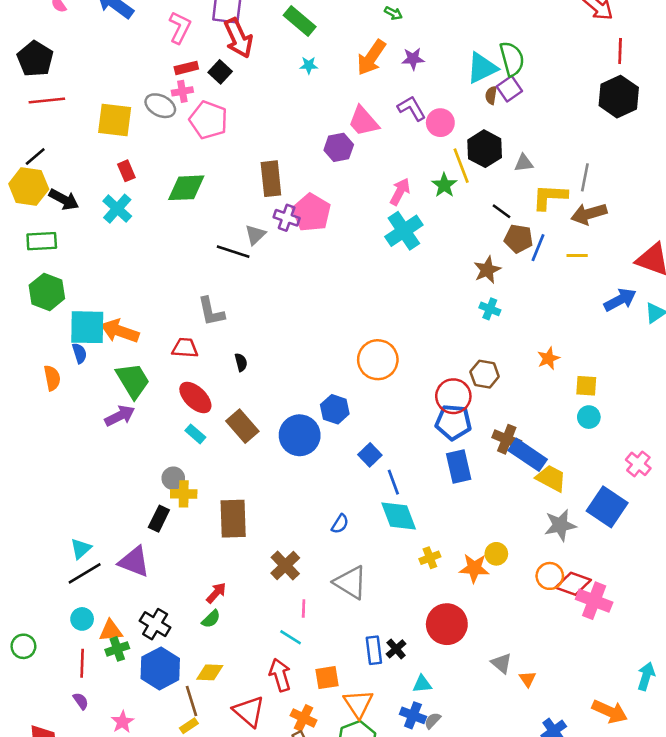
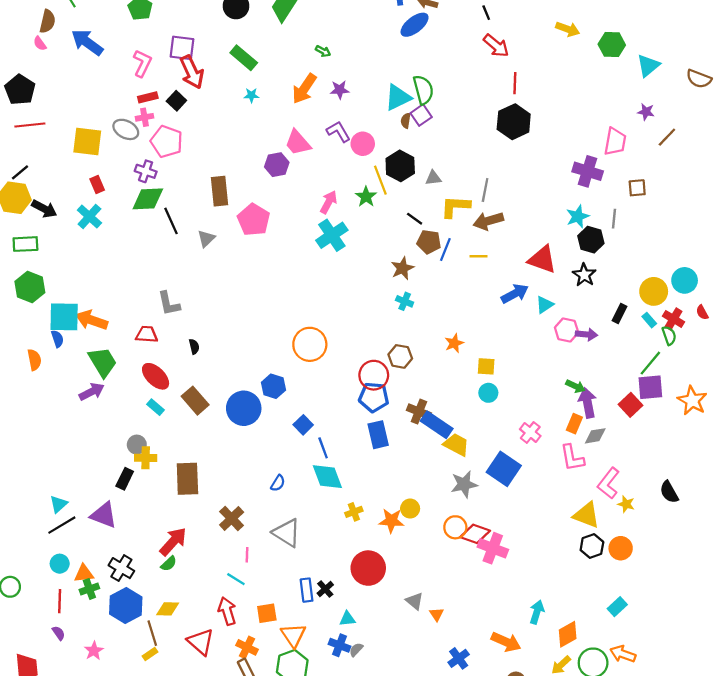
purple cross: (287, 218) -> (146, 171), moved
black line: (233, 252) -> (171, 221), moved, turned 48
red arrow: (216, 593) -> (173, 542), size x1.6

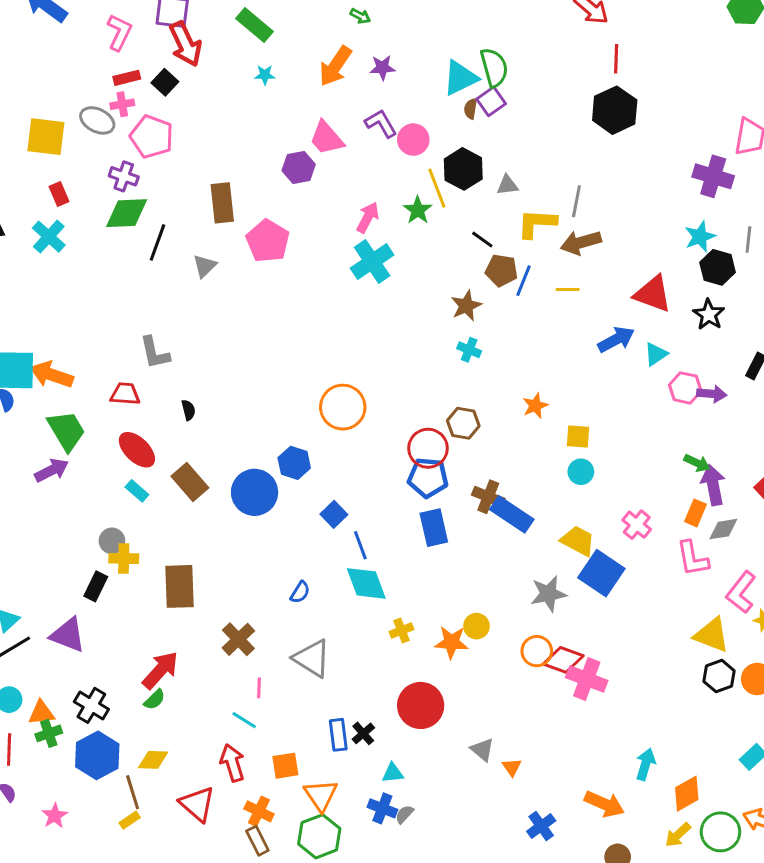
black line: (171, 221) -> (158, 242), turned 44
yellow trapezoid: (456, 445) -> (578, 541), moved

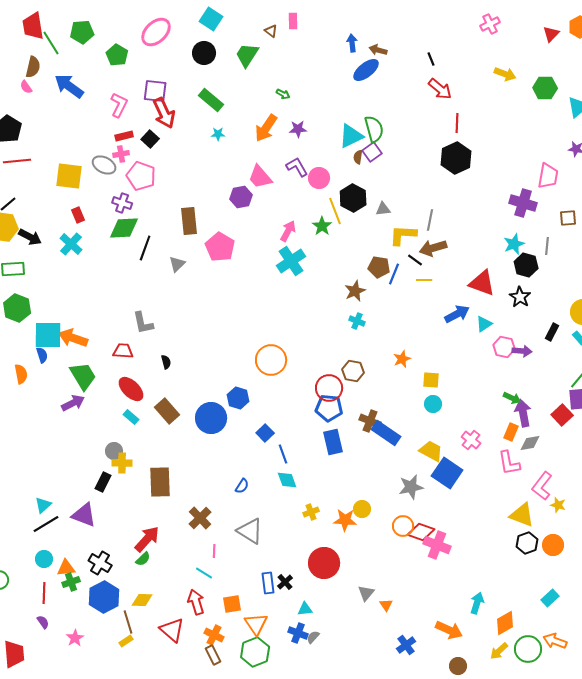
black line: (482, 240) -> (415, 260), moved
cyan diamond: (366, 583) -> (287, 480), size x0.7
gray triangle: (482, 750) -> (366, 593), turned 30

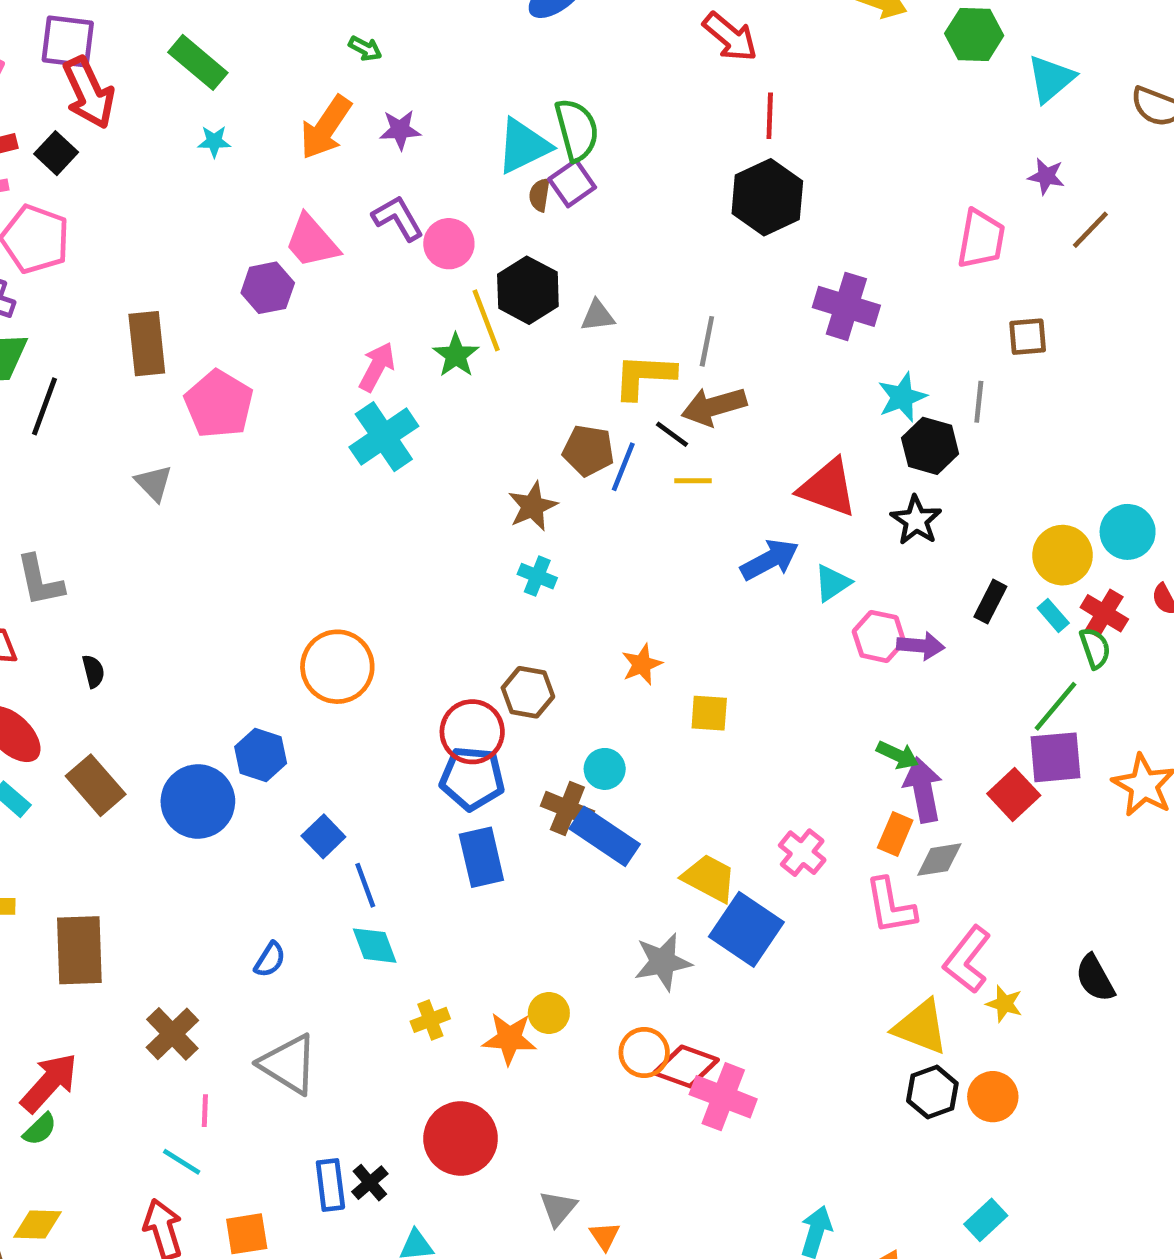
purple cross: (523, 203) -> (846, 306), moved
gray triangle: (177, 264) -> (154, 483), moved, turned -30
cyan circle: (433, 404) -> (605, 769), moved

